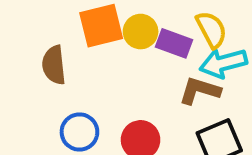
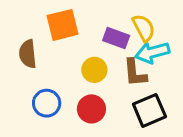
yellow circle: (141, 32) -> (94, 70), moved
brown L-shape: (200, 91) -> (135, 73), turned -112

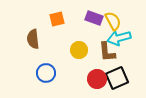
orange square: (62, 25) -> (57, 19), size x0.7
purple rectangle: (116, 38) -> (94, 18), moved
red circle: (91, 109) -> (97, 79), moved

